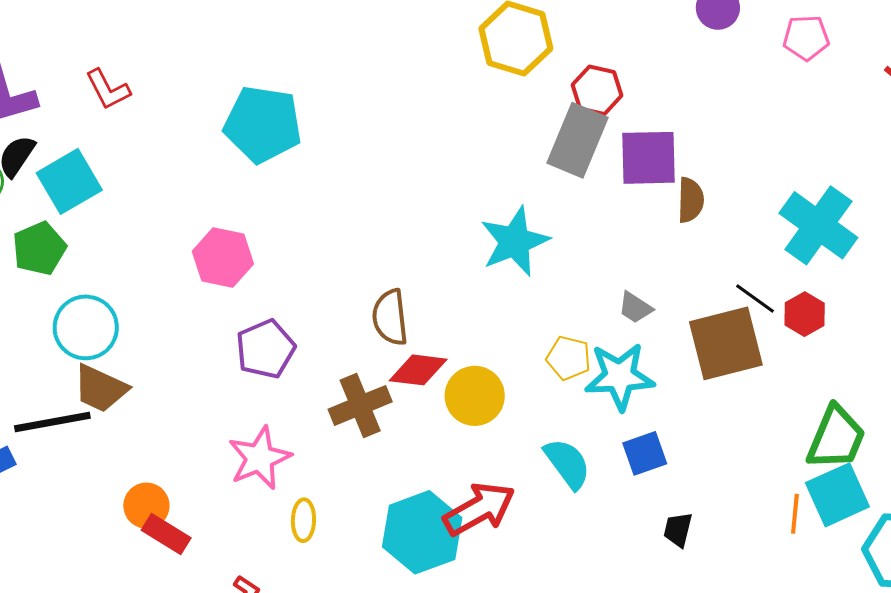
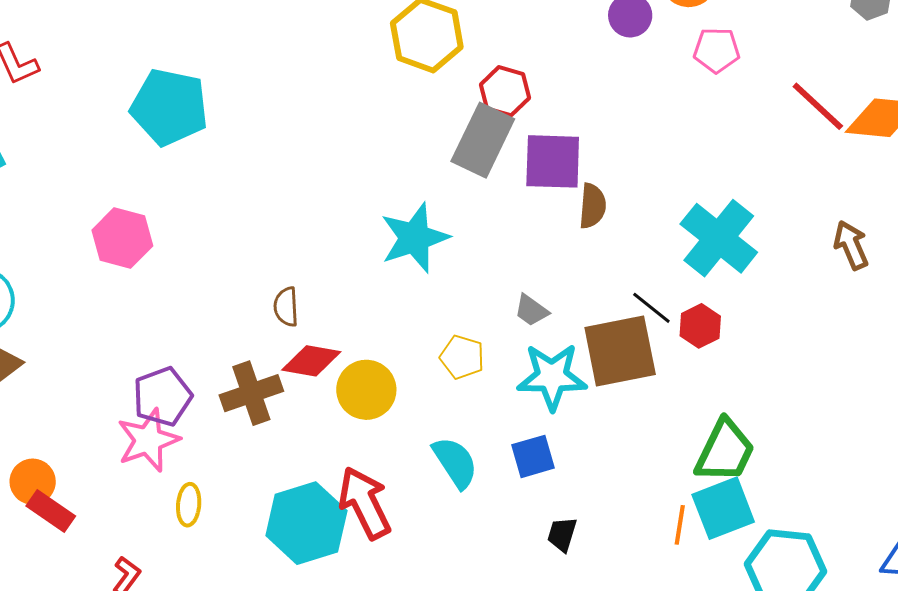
brown semicircle: (390, 317) -> (286, 307), size x0.7
purple pentagon: (265, 349) -> (162, 397), moved
cyan star: (620, 376) -> (552, 377), moved
red arrow: (479, 509) -> (365, 503), turned -90

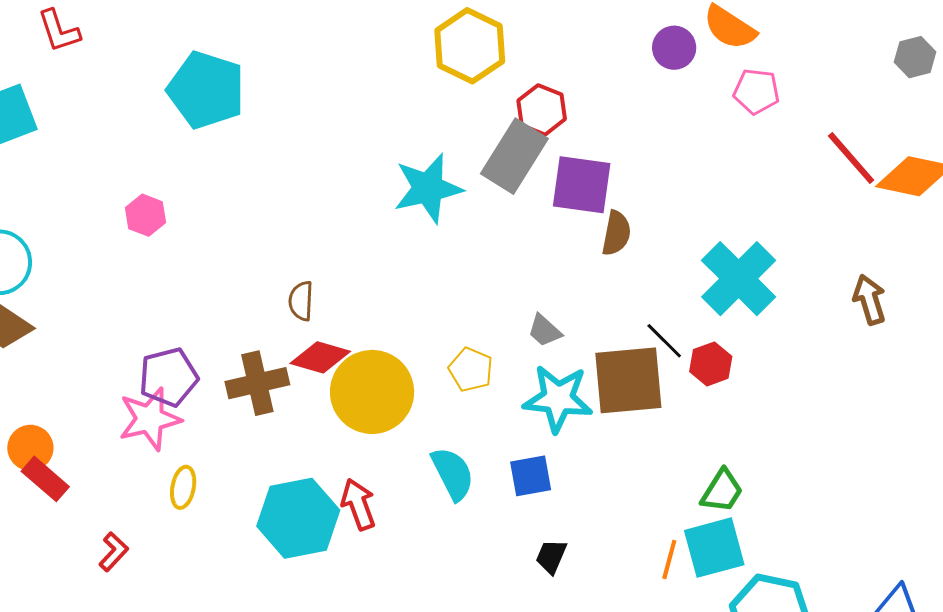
pink hexagon: (122, 238) -> (146, 215), size x0.7
cyan star: (415, 238) -> (428, 188), moved
yellow circle: (366, 390) -> (372, 392), size x1.4
green trapezoid: (725, 451) -> (722, 491), size x0.7
red arrow: (365, 503) -> (358, 504), size x0.7

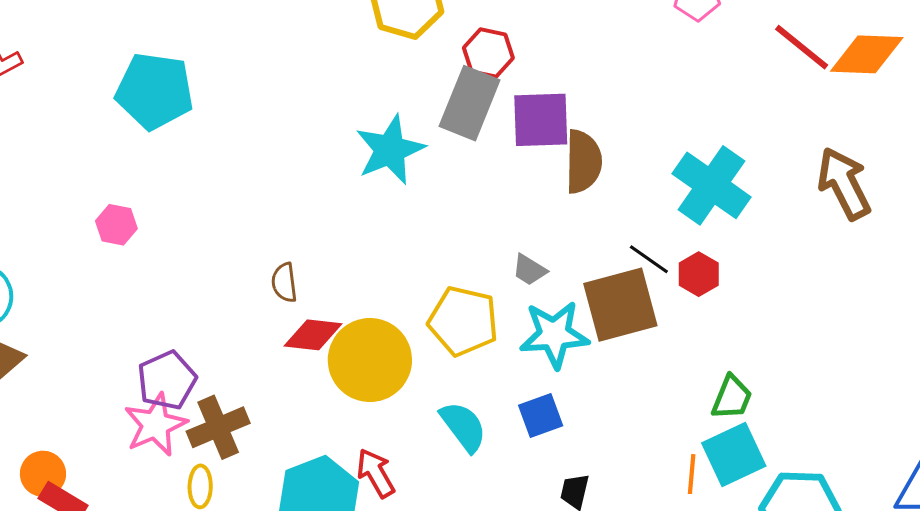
brown semicircle: (616, 233) -> (583, 162), size x1.4
brown arrow: (869, 300) -> (844, 183), size x1.5
yellow pentagon: (471, 370) -> (463, 321), size x1.6
brown cross: (257, 383) -> (218, 427), moved

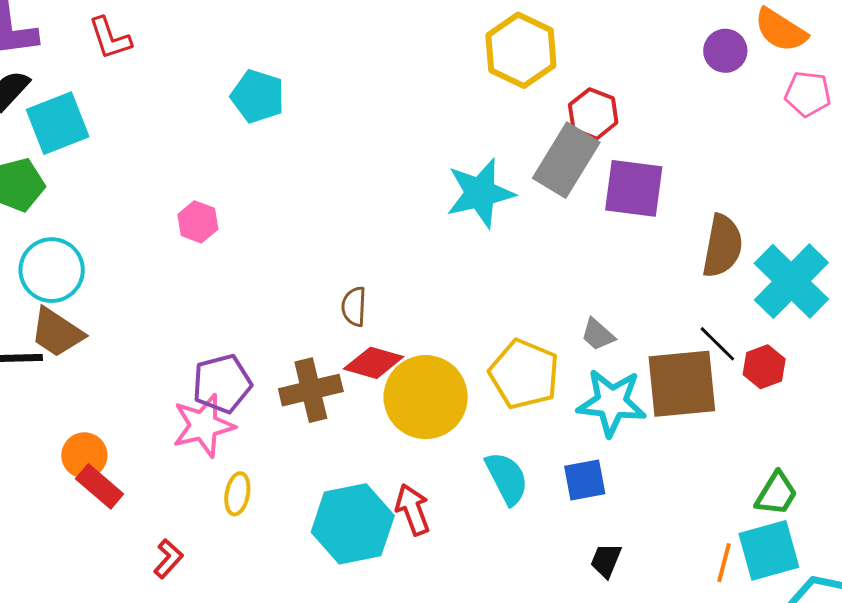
cyan pentagon: (155, 91) -> (258, 96), size x0.7
brown semicircle: (583, 162) -> (722, 246), moved
brown cross: (218, 427) -> (311, 390), moved

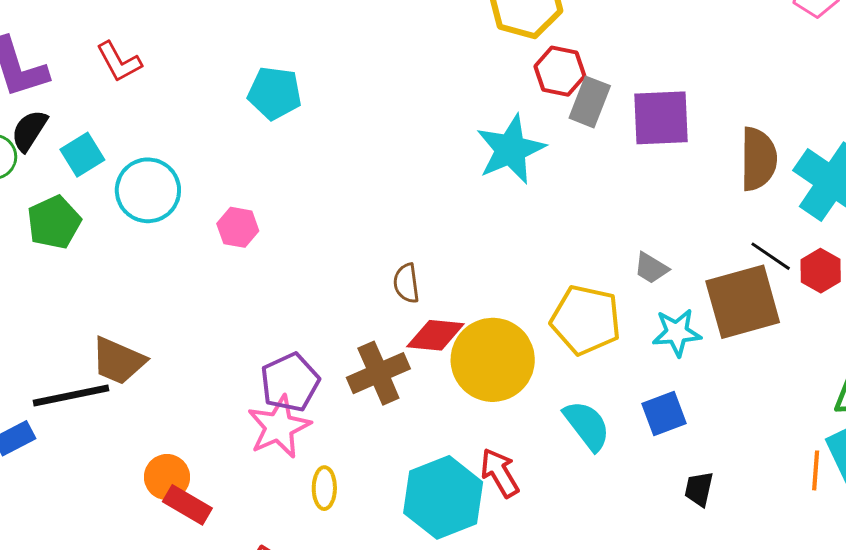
red hexagon: (593, 114) -> (560, 71), moved
cyan square: (58, 123) -> (82, 155), size x0.7
gray rectangle: (566, 160) -> (590, 102), size x0.7
cyan circle: (52, 270) -> (148, 190), moved
cyan star: (612, 402) -> (677, 332), size x0.7

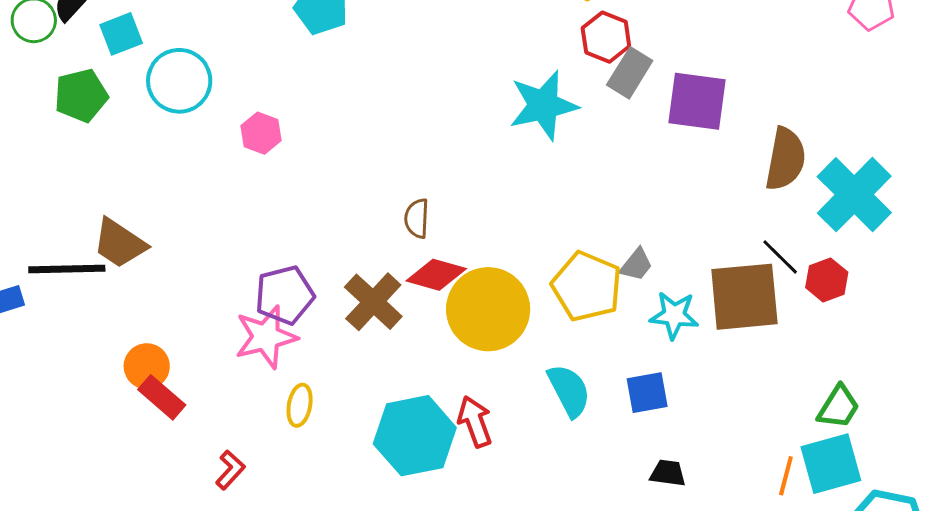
gray trapezoid: (651, 268) -> (636, 265), moved, turned -93
brown cross: (378, 373) -> (373, 302), turned -34
black trapezoid: (699, 489) -> (668, 473), turned 75

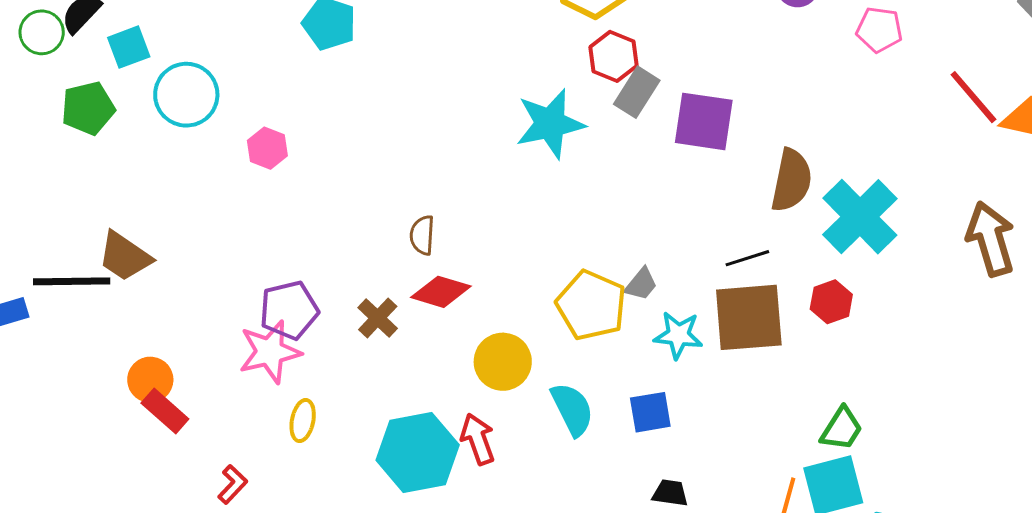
black line: (780, 257) -> (747, 258), moved, turned -63
brown cross: (373, 302) -> (378, 318), size x0.7
yellow circle: (488, 309) -> (503, 362), moved, size x0.7

